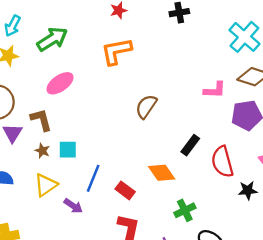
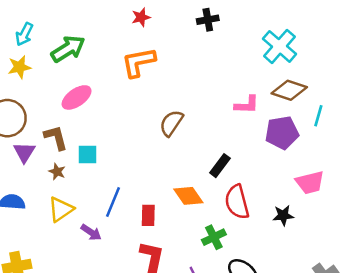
cyan square: (68, 150) -> (87, 155), moved
red semicircle: (222, 162) -> (237, 202), moved
red rectangle: (125, 190) -> (148, 215), turned 54

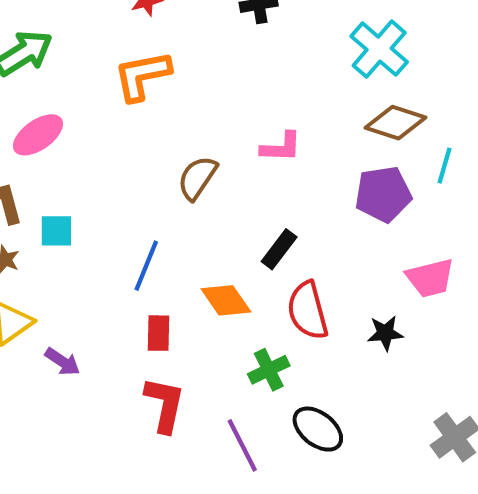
pink L-shape: (247, 105) -> (281, 147), moved
blue line: (113, 202) -> (146, 266), moved

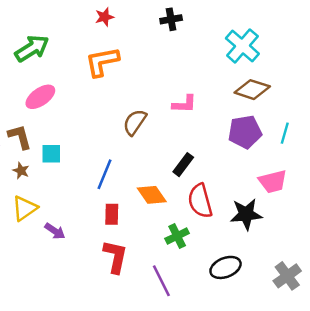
cyan line: (445, 166) -> (285, 133), moved
black star: (385, 333) -> (246, 214), size x1.5
black ellipse: (318, 429) -> (226, 267), moved, turned -60

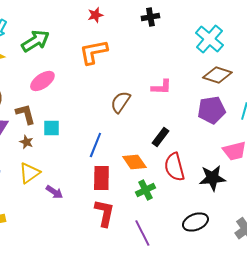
red rectangle: (112, 214) -> (101, 178), size x1.4
green cross: (177, 236) -> (145, 190), moved

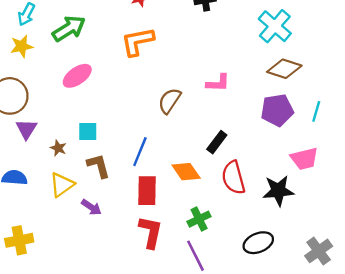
brown L-shape: (25, 114) -> (98, 166), moved
green cross: (145, 190) -> (199, 219), moved

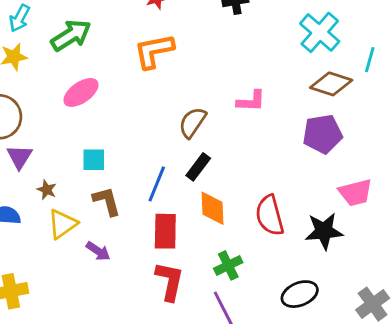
cyan line: (316, 111) -> (370, 60), moved
black rectangle: (217, 142) -> (198, 167), moved
brown star: (58, 148) -> (47, 190), moved
orange diamond: (186, 172) -> (212, 208), turned 32

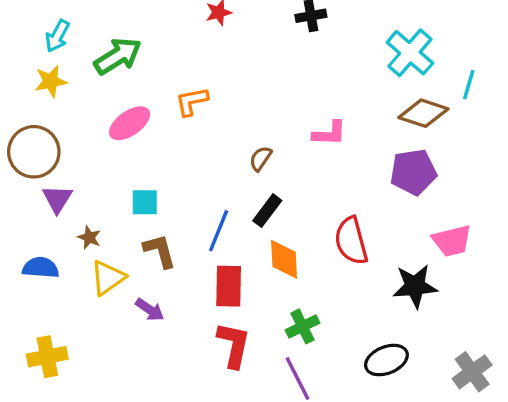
orange L-shape: (154, 51) -> (192, 101), moved, size x0.7
brown semicircle: (192, 123) -> (261, 159), size x0.7
red semicircle: (270, 215) -> (351, 241), moved

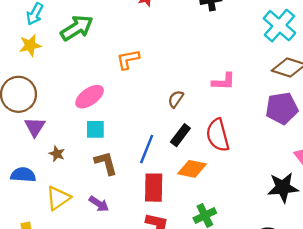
pink ellipse: (130, 123) -> (90, 97), moved
red semicircle: (351, 241) -> (218, 135), moved
orange diamond: (284, 259) -> (192, 169), turned -76
yellow triangle: (108, 278) -> (58, 198), moved

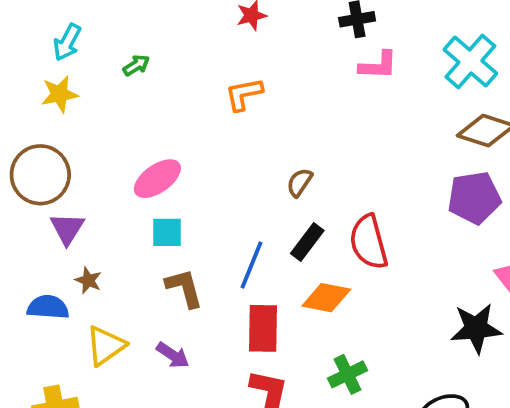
green arrow: (77, 28) -> (136, 65), size x0.5
orange L-shape: (128, 59) -> (244, 94), moved
pink L-shape: (224, 82) -> (378, 65), moved
brown star: (57, 154) -> (88, 280), moved

